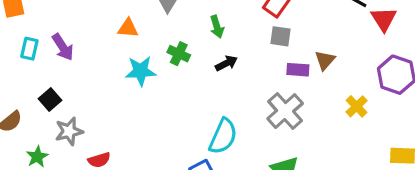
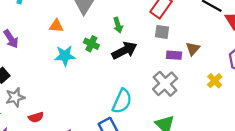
black arrow: (226, 63) -> (124, 51), size x1.6

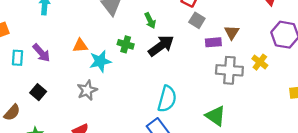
orange triangle: (56, 26) -> (80, 46), moved
gray square: (162, 32) -> (197, 20), turned 32
gray cross: (165, 84) -> (229, 70), moved, turned -35
gray star: (15, 97) -> (87, 90), moved

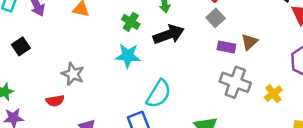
cyan star: (100, 61) -> (128, 56), moved
yellow cross: (260, 62) -> (273, 94), moved
gray star: (87, 90) -> (73, 74), moved, turned 30

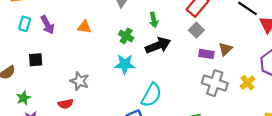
black square: (21, 46) -> (36, 60), turned 32
yellow cross: (273, 94) -> (247, 83), moved

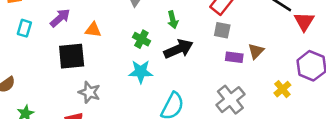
purple arrow: (47, 25) -> (60, 18), moved, turned -102
gray square: (196, 30) -> (222, 30), turned -32
black square: (36, 60) -> (72, 56), moved, size x1.6
gray cross: (215, 83) -> (230, 100), moved, turned 35

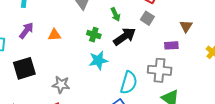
gray square: (222, 30) -> (147, 18), moved, turned 32
black square: (72, 56) -> (24, 68), moved
purple rectangle: (234, 57) -> (171, 45), moved
gray cross: (230, 100) -> (160, 70), moved, turned -35

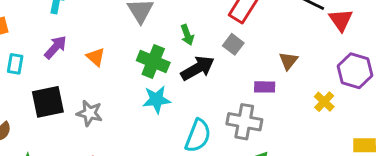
orange triangle: (54, 35) -> (96, 57), turned 40
green cross: (94, 35) -> (153, 62), size x1.5
gray star: (61, 85) -> (90, 113), moved

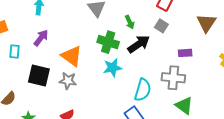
orange triangle: (96, 57) -> (72, 56), moved, size x1.6
brown triangle: (288, 61) -> (206, 23), moved, size x1.5
black square: (48, 102) -> (39, 76), turned 30

